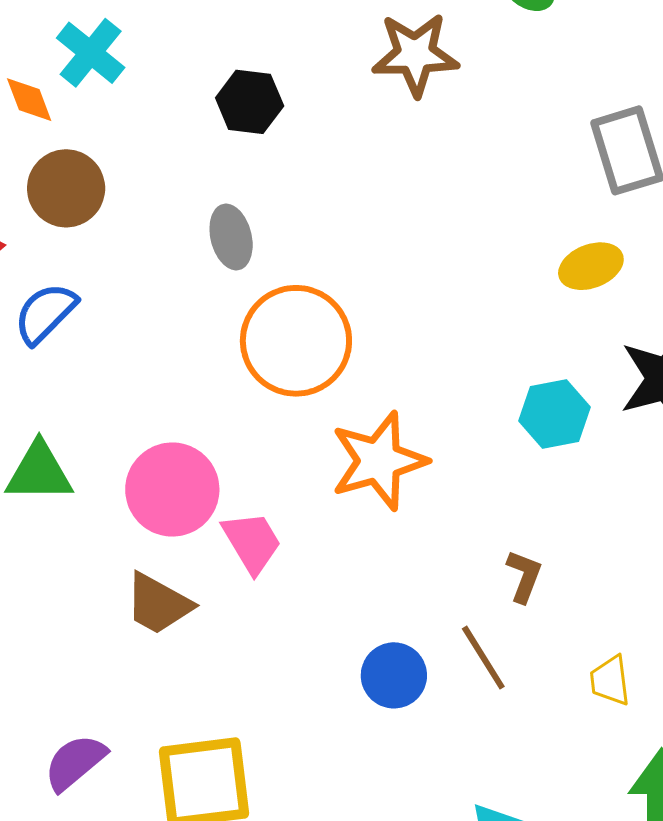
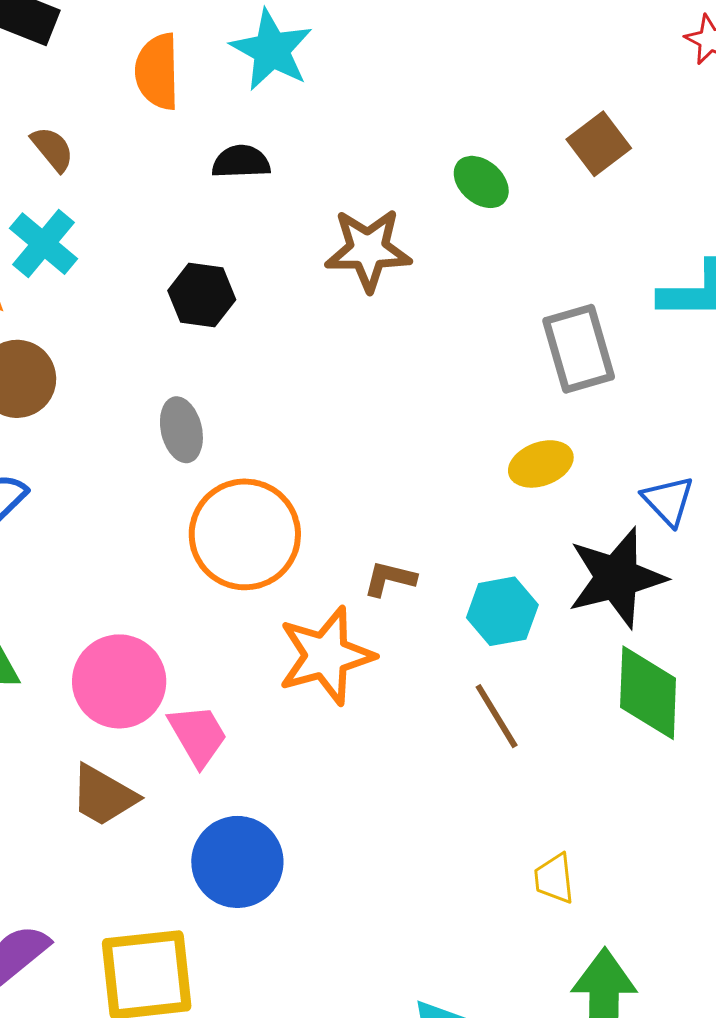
brown L-shape: (524, 576) -> (390, 579), moved, turned -98
brown line: (483, 658) -> (497, 716), moved
blue circle: (394, 675) -> (237, 862), moved, size x1.4

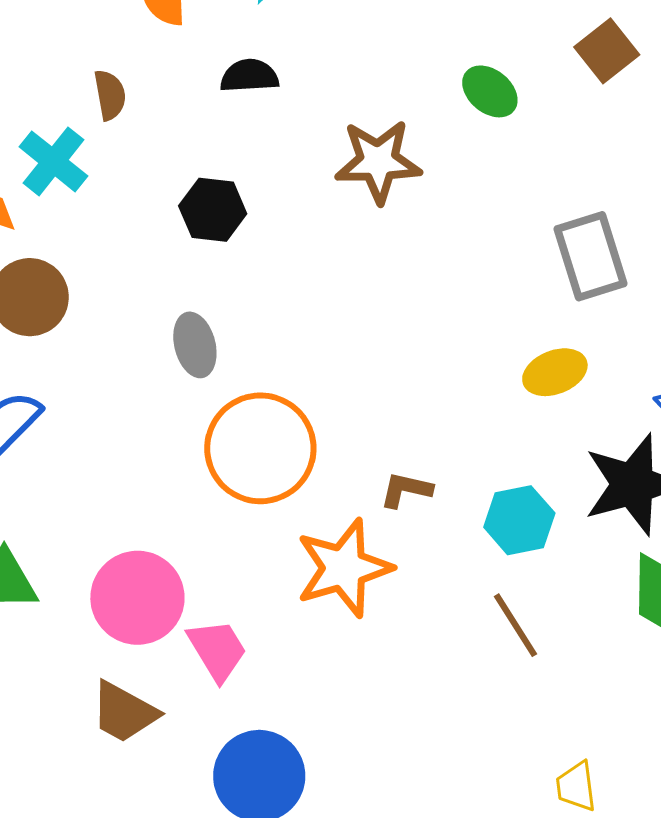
brown semicircle: (52, 149) -> (110, 95), moved, turned 30

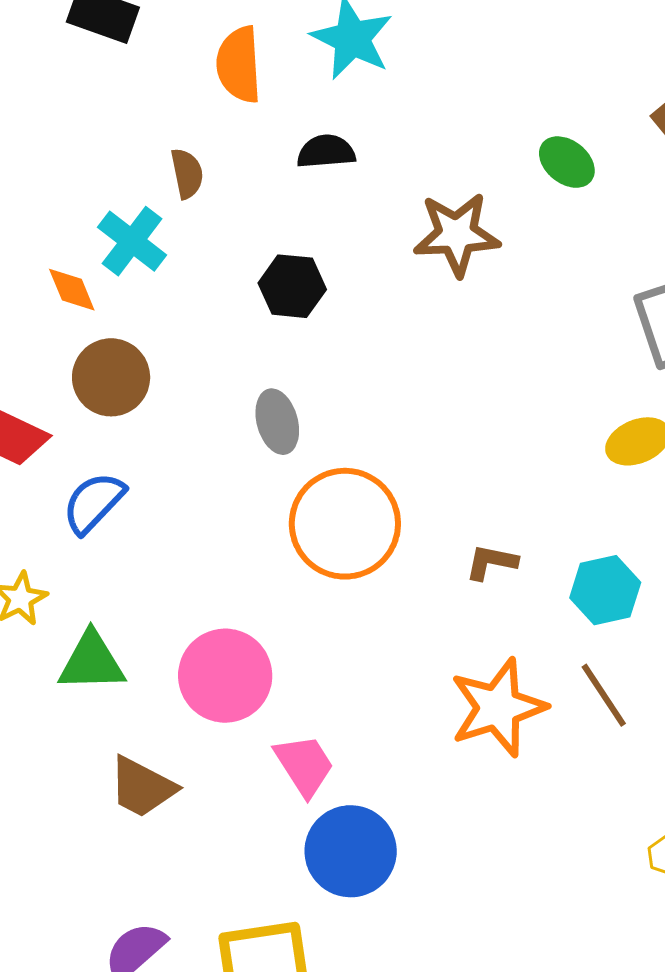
orange star: (344, 568) -> (498, 708), moved
pink trapezoid: (217, 650) -> (304, 765), moved
brown trapezoid: (124, 712) -> (142, 787), moved

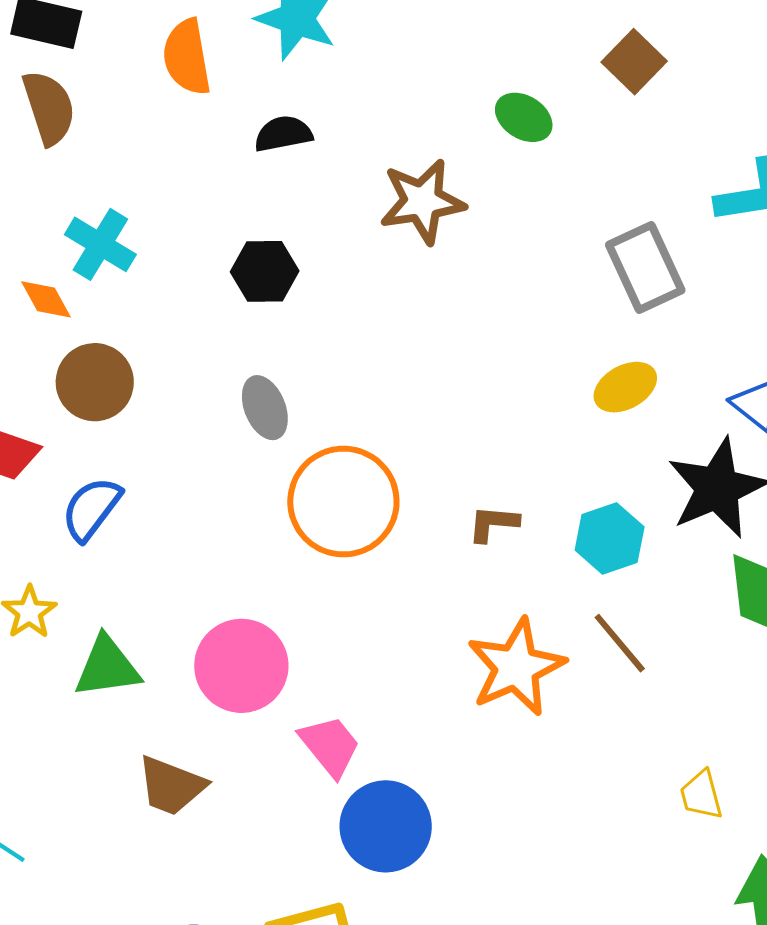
brown semicircle: (187, 173) -> (49, 108), moved, size x1.5

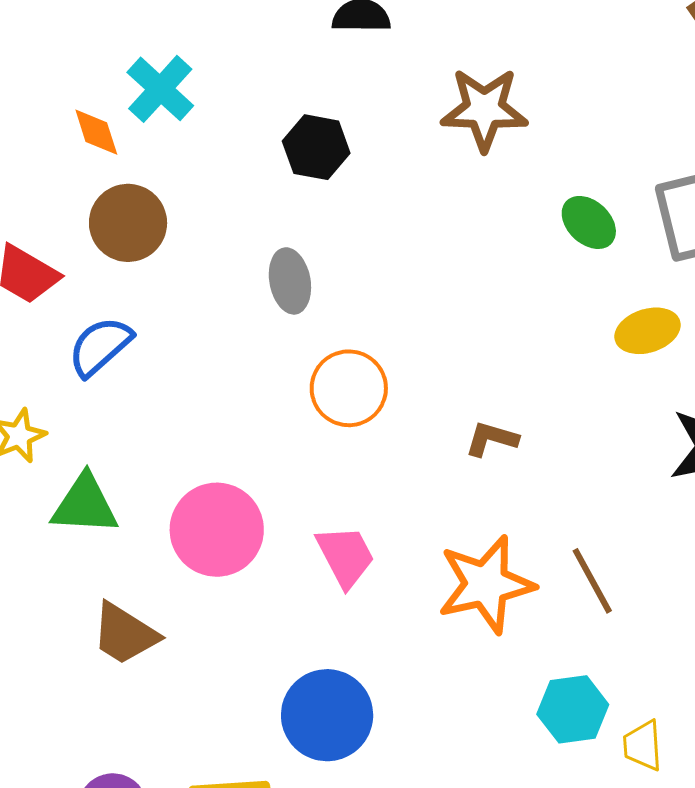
green ellipse: (524, 117) -> (589, 222), moved
orange circle: (343, 502) -> (349, 388), size x0.7
cyan hexagon: (610, 538) -> (573, 709), moved
pink trapezoid: (330, 746) -> (345, 556), moved

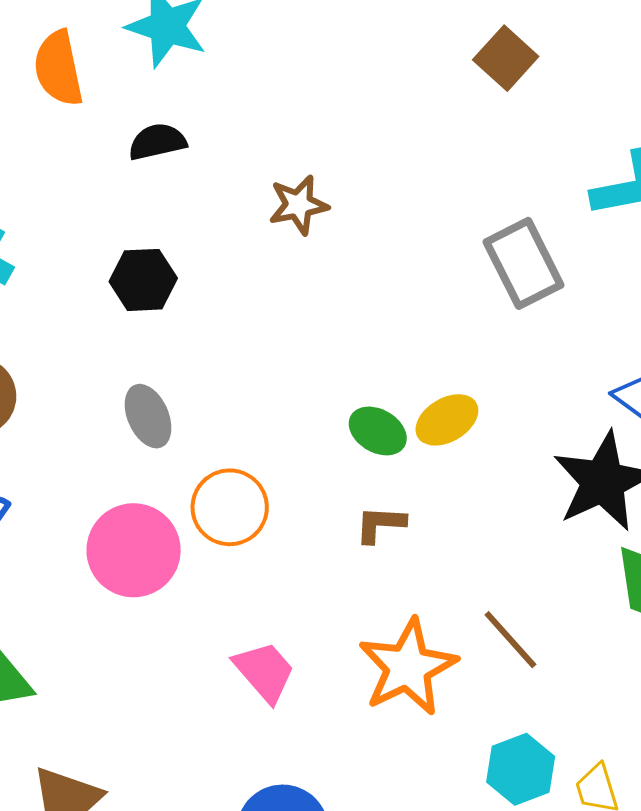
brown star: (484, 109) -> (298, 205), size x0.7
green ellipse: (589, 222) -> (378, 431), moved
yellow ellipse: (648, 331) -> (447, 420), moved
pink circle: (217, 530) -> (134, 550), moved

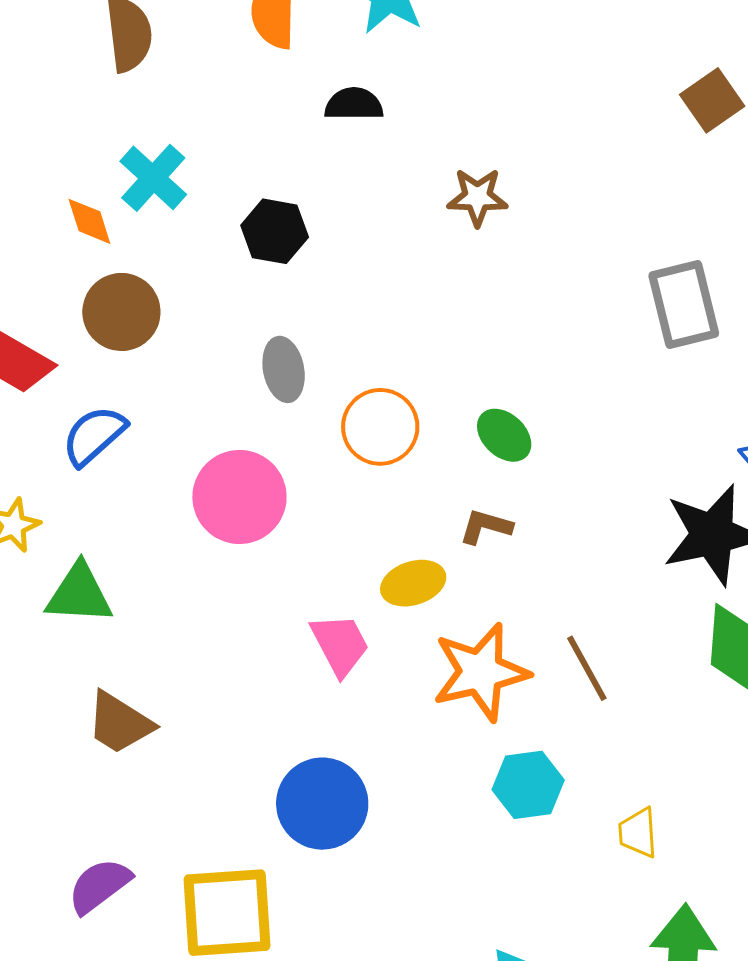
black hexagon: (143, 280) -> (275, 231), moved
yellow ellipse: (447, 420) -> (413, 583), moved
orange circle: (230, 507) -> (380, 427), moved
cyan hexagon: (521, 769) -> (528, 785), moved

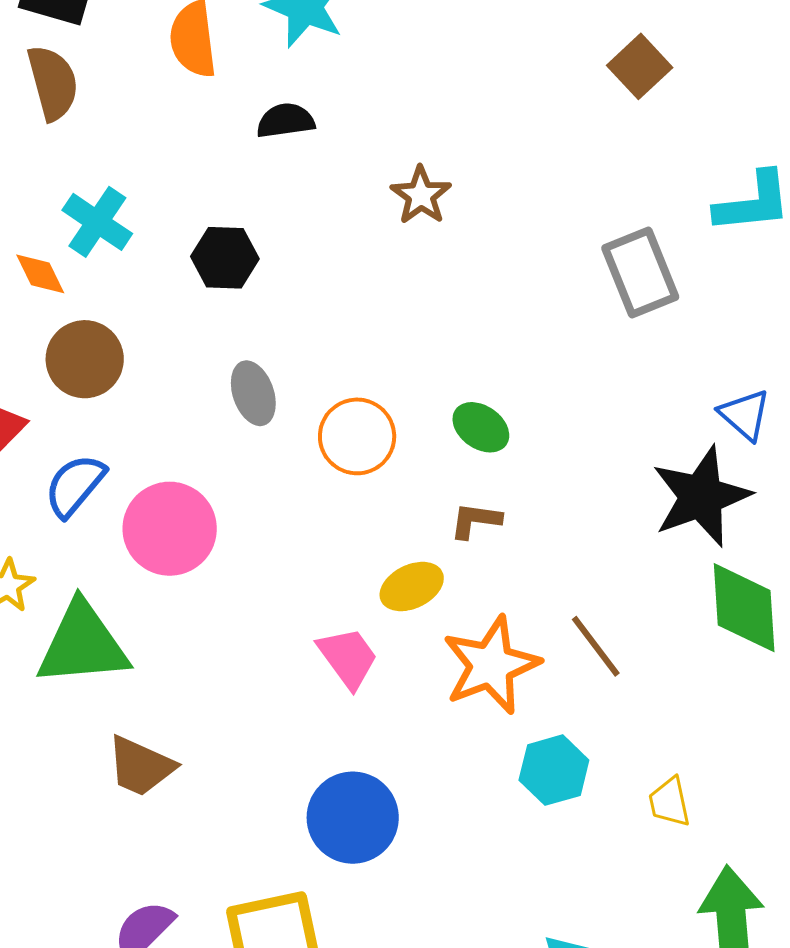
brown star: (477, 197) -> (421, 195), turned -30
pink circle: (239, 497) -> (170, 529), moved
green triangle: (79, 594) -> (83, 644), size x1.4

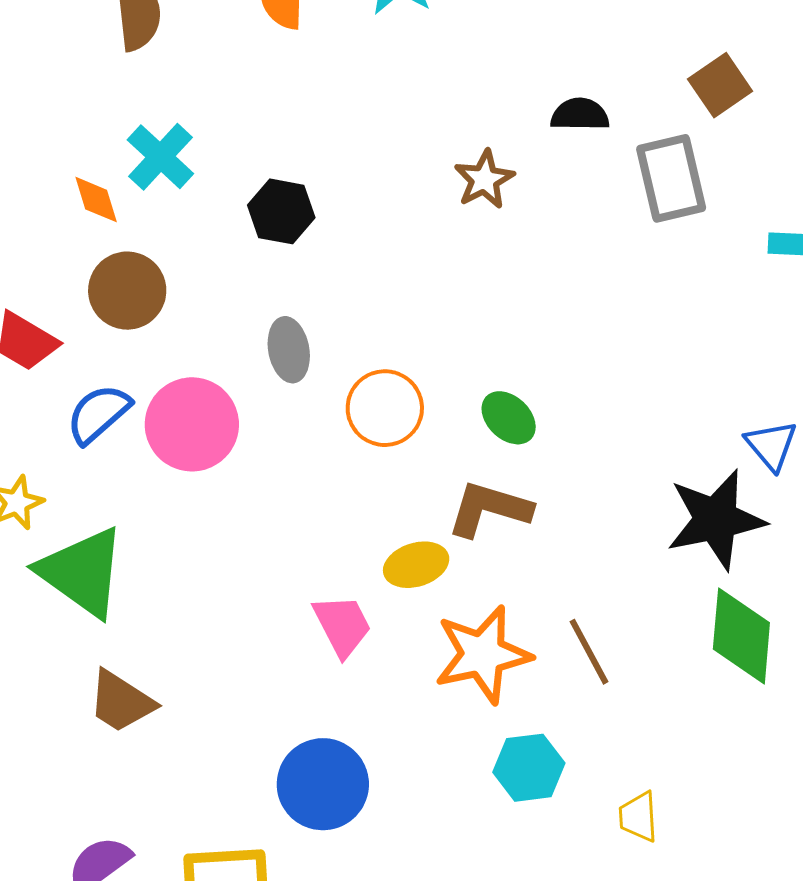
black semicircle: (286, 121) -> (580, 115), moved
gray rectangle: (640, 272) -> (671, 178), moved
brown L-shape: (476, 520) -> (489, 509), size x1.6
pink circle: (170, 529) -> (192, 424), moved
green triangle: (83, 644) -> (82, 572), turned 32

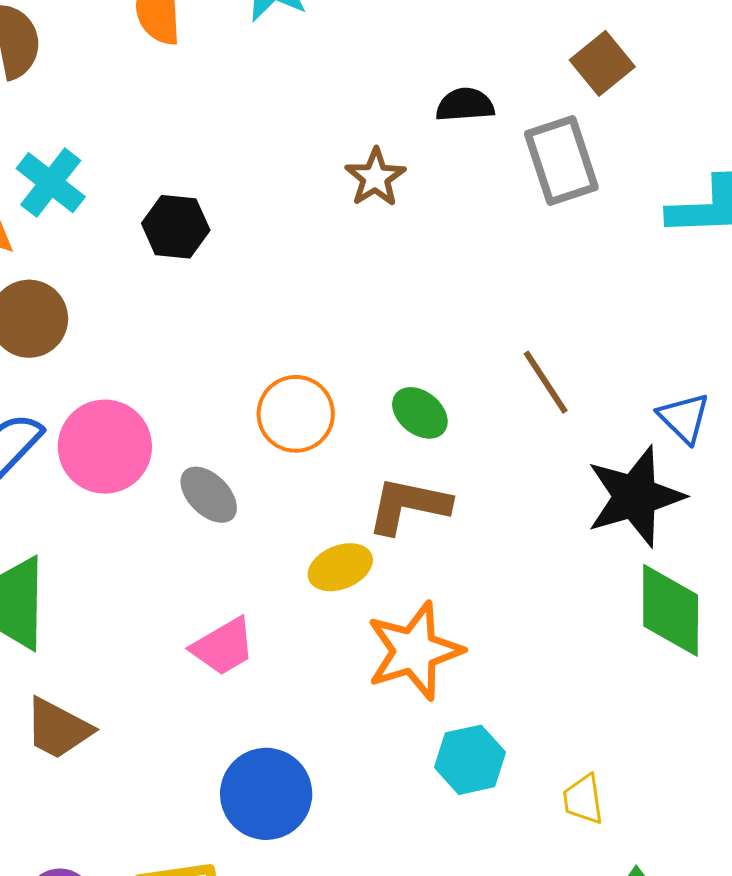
gray ellipse: (289, 350) -> (209, 495), moved, turned -30
pink trapezoid: (342, 625) -> (223, 647), moved, turned 92
brown line: (589, 652) -> (546, 382), moved

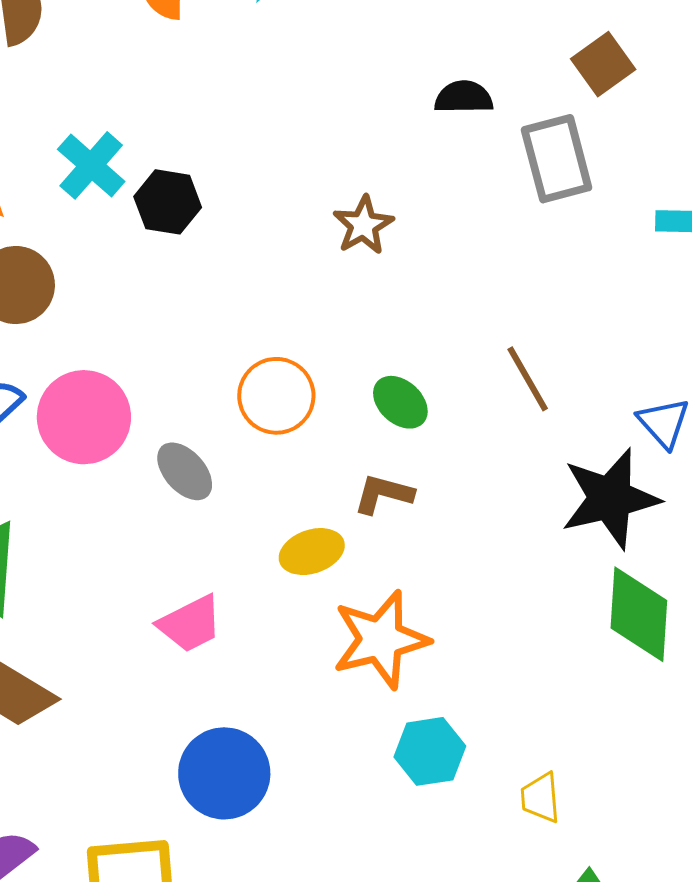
brown star: (375, 177) -> (363, 225), moved
cyan cross: (51, 183) -> (91, 165), moved
brown L-shape: (408, 505) -> (383, 494), size x0.7

